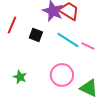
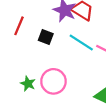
pink circle: (62, 75) -> (53, 81), moved

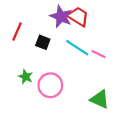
green star: (28, 84) -> (26, 77), moved

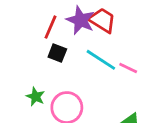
red line: (17, 32) -> (50, 27), moved

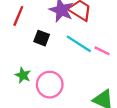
red line: (50, 27) -> (18, 16), moved

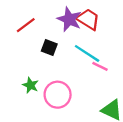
red line: (18, 16) -> (26, 25), turned 30
pink line: (102, 51) -> (100, 66), moved

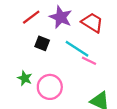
red trapezoid: (88, 19) -> (92, 23), moved
red line: (26, 25) -> (31, 17), moved

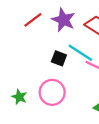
black square: (42, 43) -> (59, 58), moved
green star: (25, 78) -> (19, 97), moved

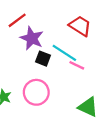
purple star: (63, 20) -> (32, 38), moved

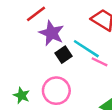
black square: (43, 59) -> (64, 55), turned 35

